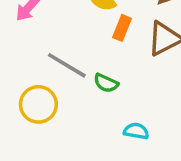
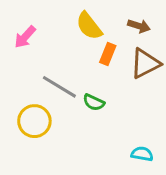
cyan semicircle: (136, 131) -> (142, 154), moved

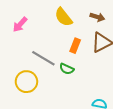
orange rectangle: (108, 54) -> (75, 46), moved

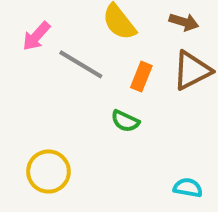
gray line: (43, 58) -> (81, 64), moved
yellow circle: (26, 82) -> (48, 172), moved

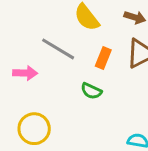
pink arrow: (36, 36) -> (25, 73), moved, turned -130

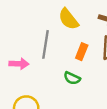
gray line: (58, 49) -> (45, 44), turned 68

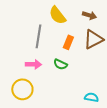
pink arrow: (19, 64) -> (33, 64), moved

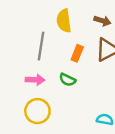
yellow semicircle: (57, 15) -> (64, 21), turned 30
yellow circle: (22, 89) -> (37, 111), moved

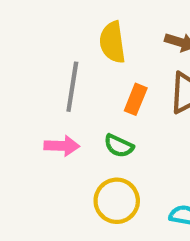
yellow circle: (37, 111) -> (117, 201), moved

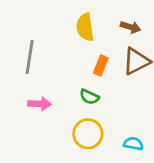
gray line: (72, 87) -> (30, 57), moved
pink arrow: (62, 146) -> (40, 104), moved

